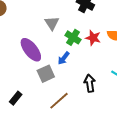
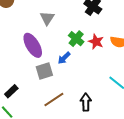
gray triangle: (52, 23) -> (47, 18), moved
black arrow: (90, 83) -> (86, 102), moved

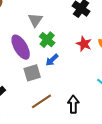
green cross: (76, 39) -> (47, 40), moved

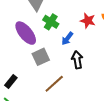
blue arrow: (52, 60) -> (67, 38), moved
black arrow: (73, 104) -> (77, 60), moved

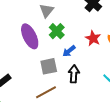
gray square: (41, 57) -> (49, 66), moved

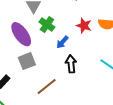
gray square: (49, 66) -> (27, 61), moved

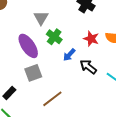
black arrow: (71, 64) -> (88, 67), moved, turned -48

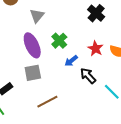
gray triangle: (41, 18) -> (37, 16), moved

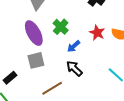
black arrow: (88, 76) -> (74, 68), moved

